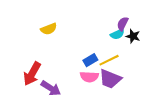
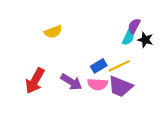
cyan semicircle: (117, 34) -> (128, 37), turned -40
purple arrow: (51, 88) -> (71, 82), moved

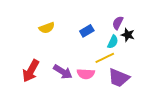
cyan semicircle: (128, 37) -> (113, 42), moved
blue rectangle: (99, 66) -> (87, 31), moved
purple trapezoid: (120, 86) -> (119, 78), moved

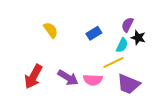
yellow semicircle: (47, 28) -> (51, 30), turned -105

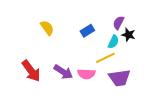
red arrow: (33, 77) -> (31, 71), turned -65
purple trapezoid: (128, 84) -> (119, 78), turned -30

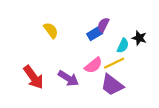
purple semicircle: (118, 23) -> (103, 25), moved
pink semicircle: (86, 74) -> (93, 65), moved, turned -42
purple trapezoid: (119, 78) -> (112, 85), moved, turned 45

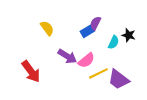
yellow line: (114, 63) -> (98, 73), moved
purple arrow: (68, 78) -> (67, 56), moved
purple trapezoid: (112, 85) -> (119, 79), moved

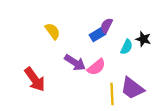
yellow line: (98, 73) -> (112, 94), moved, turned -66

